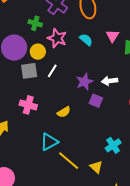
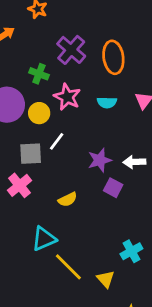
cyan semicircle: (86, 40) -> (107, 102), turned 136
gray square: (29, 71) -> (31, 154), moved
pink cross: (28, 105) -> (19, 185), turned 30

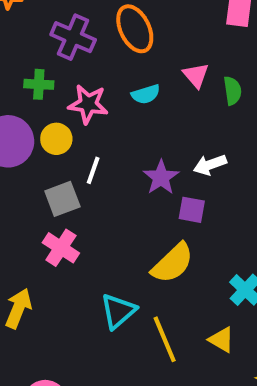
yellow semicircle: (68, 199) -> (173, 263), moved, size x1.6
yellow line: (68, 267) -> (165, 339), turned 40

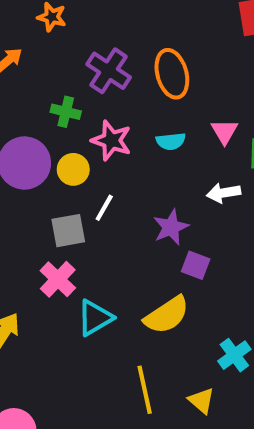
white arrow: (210, 165) -> (224, 193), moved
cyan triangle: (118, 311) -> (95, 318), moved

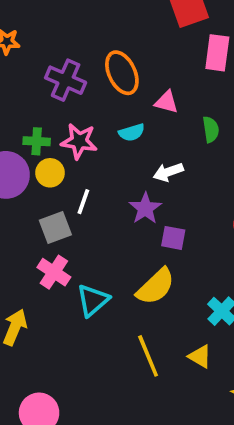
green cross: (66, 112) -> (37, 141), moved
pink triangle: (224, 132) -> (166, 102), moved, turned -35
white arrow: (224, 193) -> (168, 172), moved

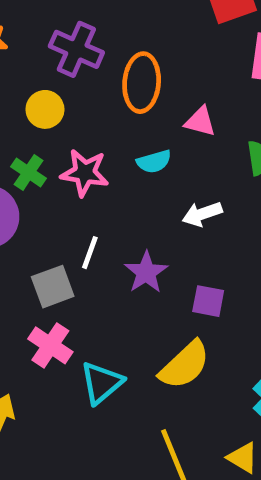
orange ellipse: (122, 73) -> (142, 83), turned 30
purple cross: (66, 80) -> (76, 49), moved
green cross: (37, 141) -> (29, 172), turned 30
yellow circle: (50, 173) -> (45, 109), moved
purple star: (145, 208) -> (146, 272), moved

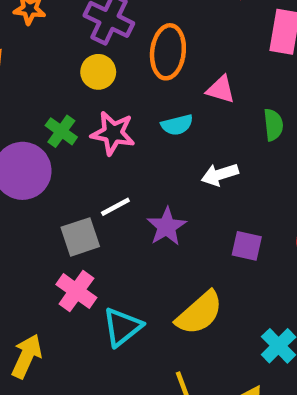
yellow circle: (45, 109) -> (98, 72), moved
white line: (90, 253) -> (115, 207), turned 40
purple square: (208, 301) -> (247, 246), moved

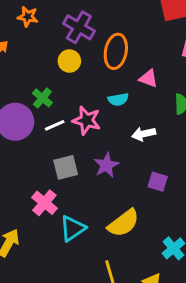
pink star: (113, 133) -> (87, 120), moved
white line: (115, 207) -> (55, 125), moved
gray square: (80, 237) -> (66, 167), moved

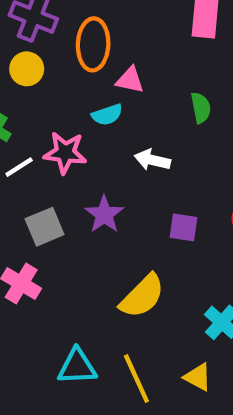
pink triangle: (148, 78) -> (130, 80), moved
white arrow: (144, 134) -> (152, 160), turned 35
cyan triangle: (73, 228) -> (77, 367), moved, turned 40

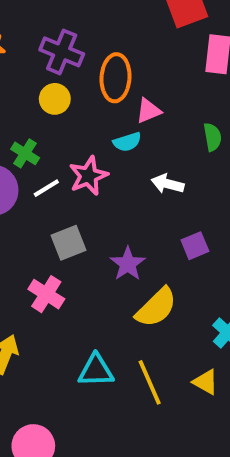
pink triangle: (130, 80) -> (149, 111), turned -36
pink star: (65, 153) -> (88, 176), turned -30
purple star: (104, 214) -> (128, 264), moved
purple square: (184, 227) -> (195, 246), turned -32

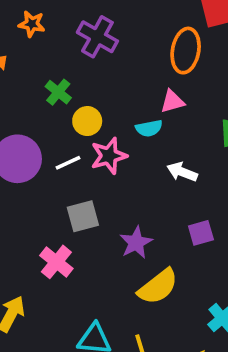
orange ellipse: (116, 78) -> (186, 51), moved
yellow circle: (55, 99) -> (87, 121), moved
green cross: (25, 153) -> (58, 92), moved

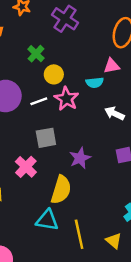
pink star: (109, 156) -> (66, 99), turned -30
yellow semicircle: (158, 287) -> (61, 190), moved, turned -40

